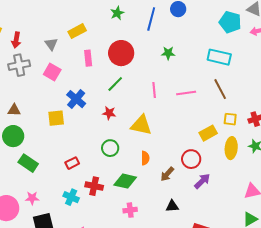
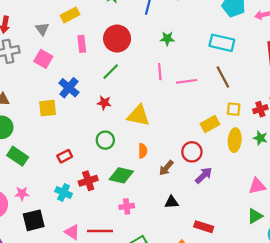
pink line: (154, 90) -> (160, 72), moved
red cross: (94, 186) -> (88, 181), turned -30

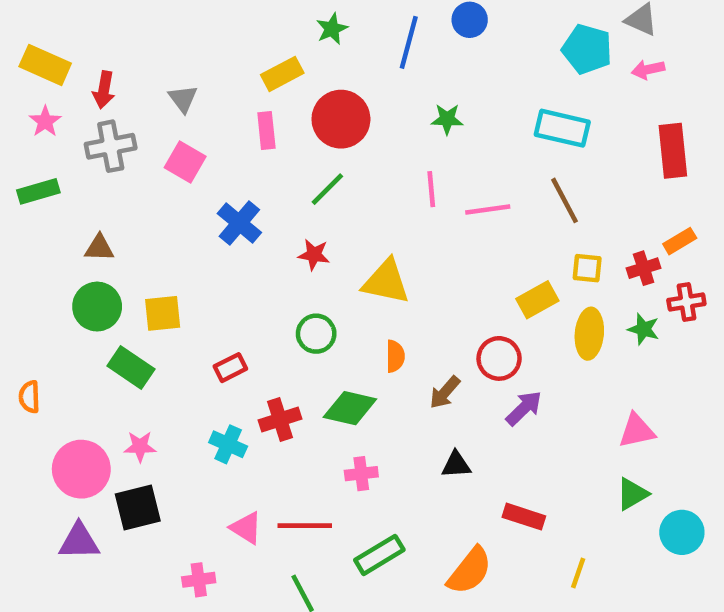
yellow rectangle: (70, 15) -> (282, 74), moved
yellow square: (48, 108) -> (163, 313), moved
black square: (34, 220) -> (138, 508), moved

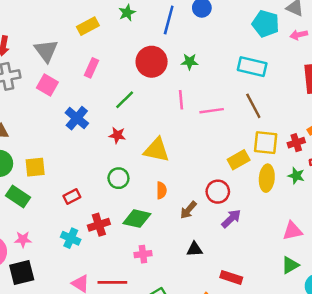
yellow rectangle: (282, 74) -> (88, 26), moved
gray triangle: (183, 99) -> (46, 51), size x1.5
red circle: (341, 119) -> (152, 62), moved
pink rectangle: (266, 130) -> (92, 68), turned 30
yellow square: (587, 268) -> (266, 143), size x1.5

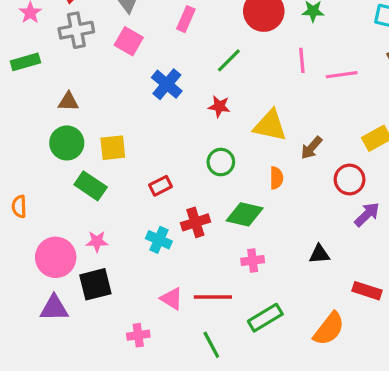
brown arrow: (188, 210) -> (311, 148), moved

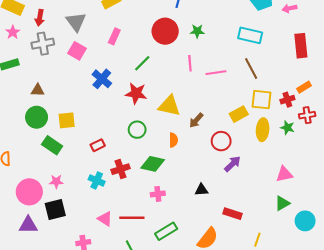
red star: (219, 106) -> (136, 93), size x1.5

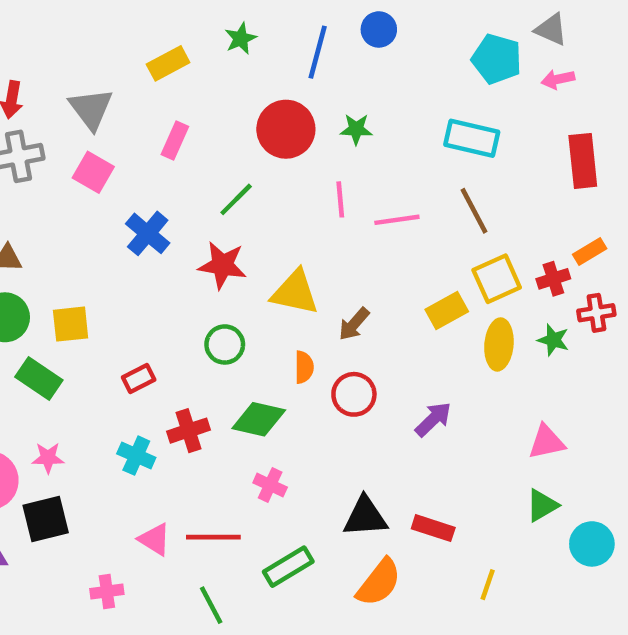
yellow square: (262, 100) -> (497, 279), turned -30
red circle: (221, 141) -> (354, 394), moved
black triangle: (201, 190) -> (365, 517), moved, size x1.5
pink cross: (158, 194) -> (270, 485), turned 32

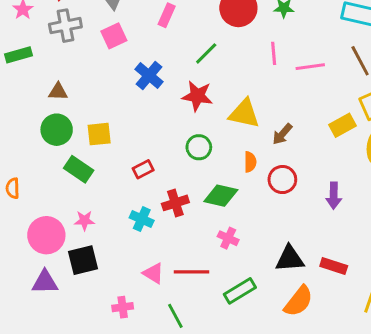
pink square: (93, 172) -> (114, 36), turned 35
purple arrow: (433, 419) -> (334, 196), turned 135
green line: (211, 605) -> (175, 316), moved

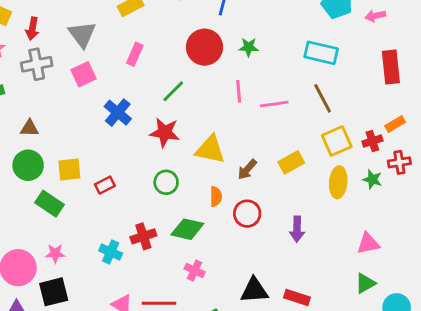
yellow rectangle: (343, 125) -> (291, 162), moved
red rectangle: (143, 169) -> (105, 185), moved

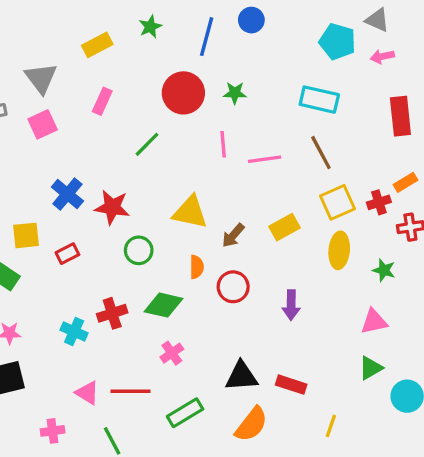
blue cross: (118, 113) -> (67, 194), moved
red star: (165, 132) -> (112, 207), moved
green star: (372, 179) -> (384, 270), moved
pink cross: (195, 270) -> (172, 353), turned 30

